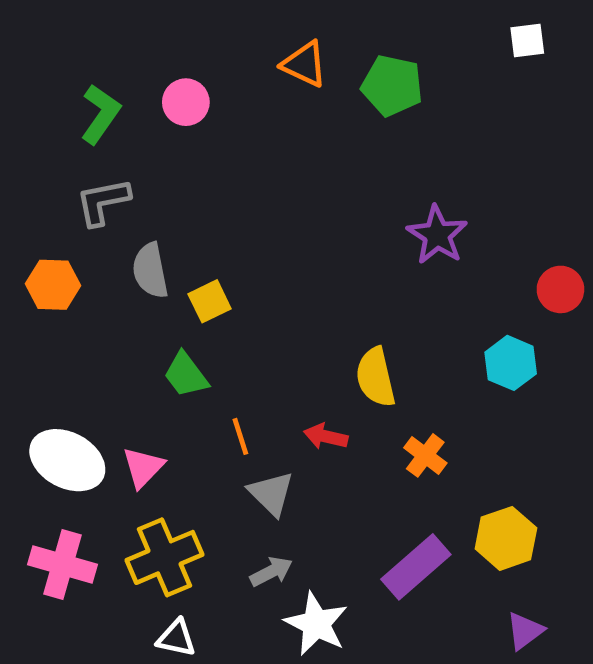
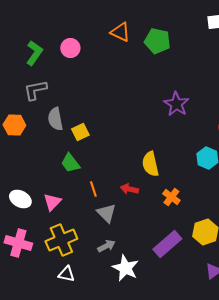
white ellipse: (67, 460) -> (20, 199), size x0.7

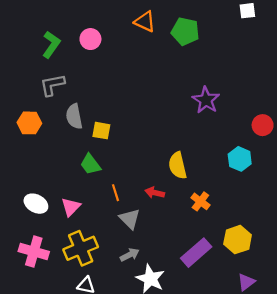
yellow square: (80, 132) -> (101, 131), turned 36

